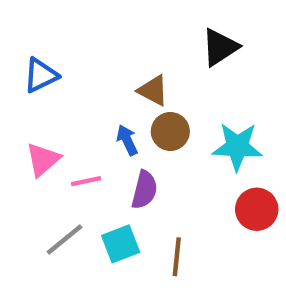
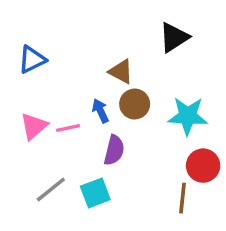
pink line: (86, 181) -> (68, 128), moved
brown line: (177, 257) -> (183, 198), moved

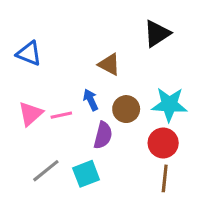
blue triangle: (32, 60) -> (29, 54), turned 48
brown circle: (135, 104) -> (126, 109), moved
red circle: (203, 166) -> (163, 143), moved

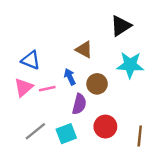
blue triangle: (29, 54) -> (31, 60), moved
cyan star: (169, 104) -> (130, 65), moved
red circle: (163, 143) -> (105, 127), moved
brown line: (165, 178) -> (140, 136), moved

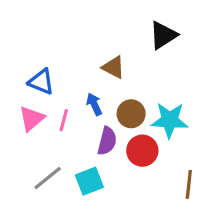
cyan star: (130, 65) -> (170, 120), moved
pink line: (47, 89) -> (64, 120), turned -63
red circle: (105, 127) -> (142, 151), moved

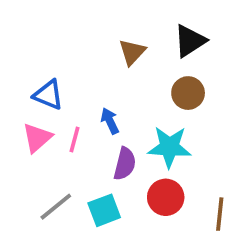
brown triangle: (113, 67) -> (132, 52), moved, turned 45
brown circle: (131, 114) -> (188, 93), moved
cyan star: (170, 120) -> (169, 147), moved
red circle: (142, 151) -> (166, 197), moved

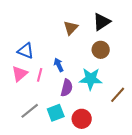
red circle: (166, 197) -> (82, 119), moved
brown line: (220, 214) -> (118, 95), moved, turned 36

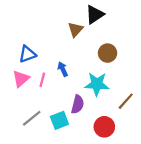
black triangle: (102, 22) -> (95, 15), moved
blue triangle: (26, 51) -> (27, 54), turned -42
purple semicircle: (67, 88) -> (78, 104), moved
red circle: (82, 119) -> (104, 127), moved

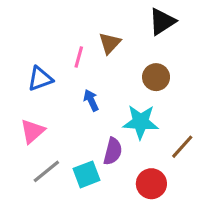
black triangle: (95, 15) -> (162, 22), moved
pink triangle: (21, 79) -> (32, 131), moved
pink line: (42, 80) -> (79, 57), moved

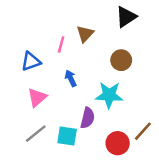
pink triangle: (32, 131) -> (37, 97), moved
brown line: (182, 147) -> (143, 131), moved
cyan square: (87, 174) -> (67, 136), turned 30

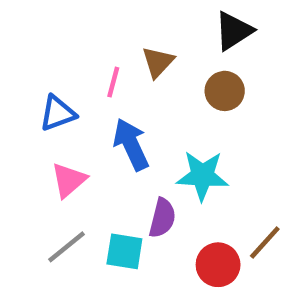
brown circle: (121, 60) -> (225, 91), moved
blue arrow: (71, 78) -> (131, 144), size x1.6

